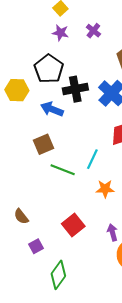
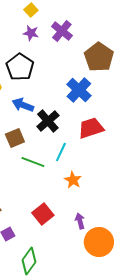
purple cross: (93, 31) -> (62, 31), size x1.5
black cross: (75, 89) -> (48, 121), moved, turned -30
orange star: (105, 189) -> (73, 180), turned 30

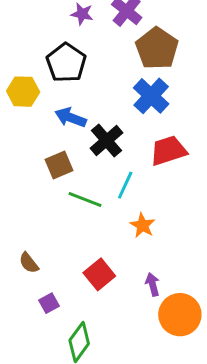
brown pentagon: (99, 57) -> (157, 48), moved

